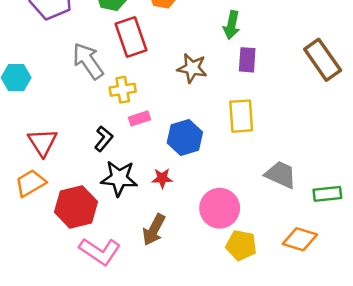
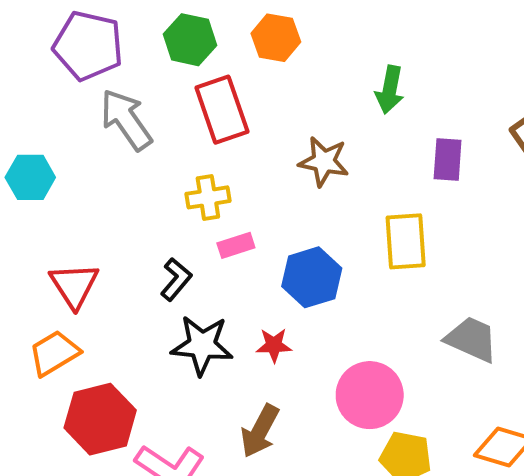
purple rectangle: (247, 60) -> (448, 159), moved
gray arrow: (88, 61) -> (126, 120), moved
red hexagon: (76, 207) -> (100, 419), moved

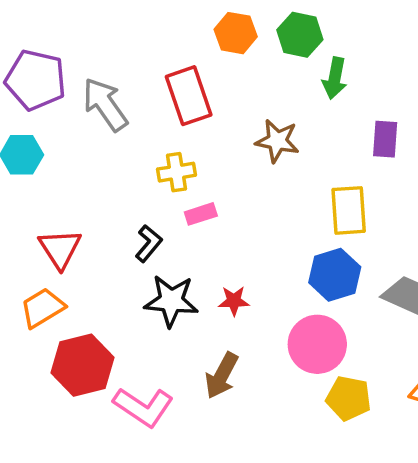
green hexagon: (190, 40) -> (300, 35), moved
purple pentagon: (88, 46) -> (36, 80), moved
blue hexagon: (312, 277) -> (335, 275), moved

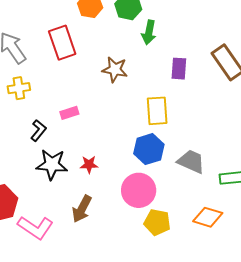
yellow cross: (176, 172) -> (19, 88), moved

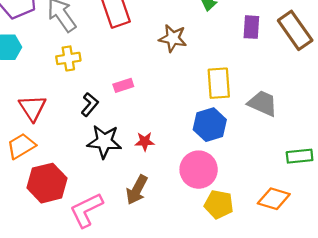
purple rectangle: (179, 69) -> (251, 27), moved
gray trapezoid: (191, 161) -> (263, 103), moved
pink L-shape: (35, 227) -> (86, 210), turned 120

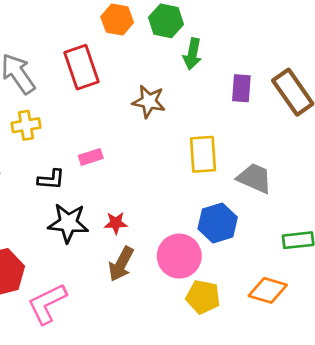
black L-shape: (90, 104) -> (51, 179), turned 55
blue hexagon: (210, 125) -> (218, 223), moved
brown arrow: (137, 190) -> (121, 264), moved

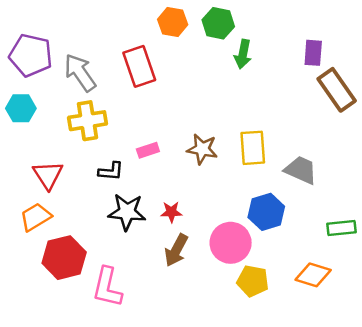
purple rectangle: (241, 88) -> (313, 53), moved
brown star: (149, 101) -> (202, 149), moved
yellow cross: (26, 125) -> (87, 121), size x1.4
pink L-shape: (47, 304) -> (107, 287), turned -51

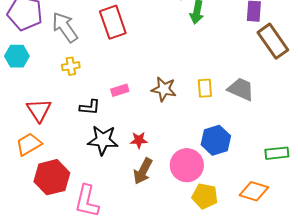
yellow cross: (87, 121) -> (71, 66), size x0.6
yellow rectangle: (253, 148) -> (205, 88), size x0.7
gray trapezoid: (301, 170) -> (241, 89), moved

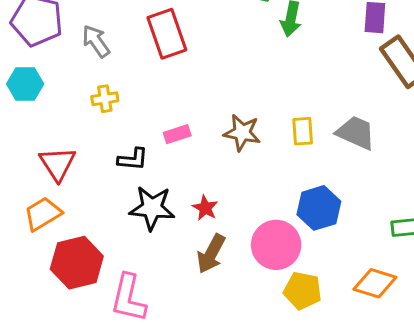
gray arrow: (65, 27) -> (96, 41), size x0.7
red star: (139, 140) -> (205, 208), turned 30

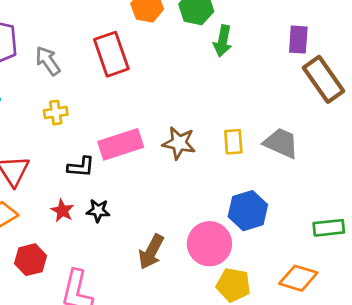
pink rectangle: (177, 134) -> (121, 144), size x1.8
black star: (152, 208) -> (98, 211), size x0.6
red star: (205, 208) -> (62, 211), moved
red hexagon: (77, 263) -> (31, 260), size x0.7

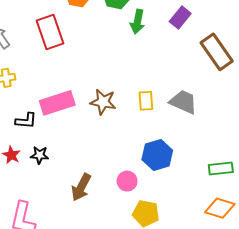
purple rectangle: (298, 40) -> (180, 17), moved, turned 35
pink circle: (209, 244) -> (127, 181), size x0.6
orange diamond: (298, 278) -> (220, 208), moved

